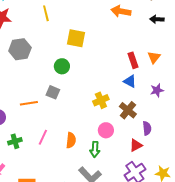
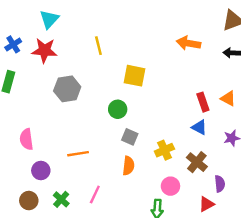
orange triangle: (154, 57) -> (228, 98), turned -40
gray square: (53, 92) -> (130, 137), moved
orange semicircle: (71, 140) -> (128, 166), moved
green cross: (15, 141) -> (61, 199), turned -32

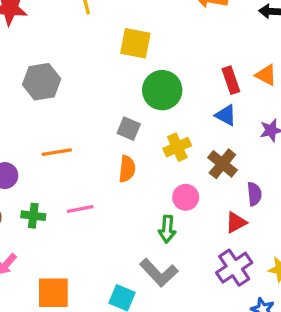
gray hexagon: (67, 89) -> (42, 82), moved
green circle: (118, 109) -> (162, 90), moved, size x1.5
pink line: (95, 195) -> (80, 209), turned 54
green cross: (61, 199) -> (33, 216), turned -35

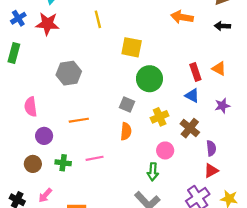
red triangle: (236, 222) -> (211, 171), moved

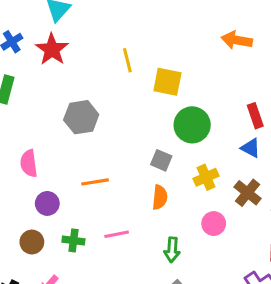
yellow line: (98, 19) -> (127, 60), moved
red star: (47, 24) -> (52, 49), turned 30
green arrow: (153, 172) -> (172, 250), moved

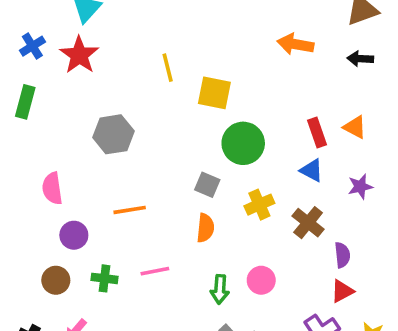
pink circle: (214, 224) -> (261, 280), moved

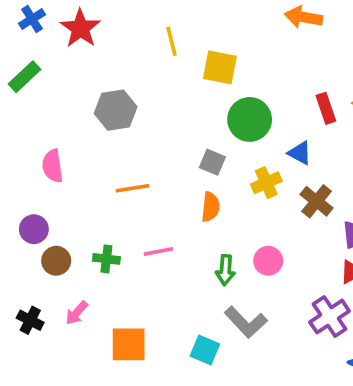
green rectangle: (25, 102) -> (25, 77), turned 32
blue triangle: (312, 170) -> (300, 153), moved
purple circle: (74, 235) -> (34, 229), moved

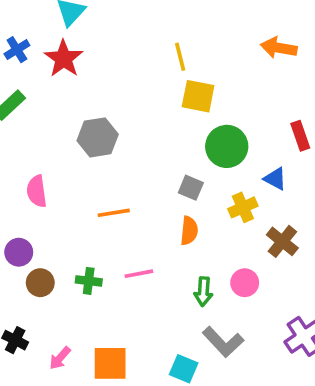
yellow line: (171, 41) -> (180, 57), moved
brown cross: (317, 201) -> (282, 241), moved
pink arrow: (77, 313) -> (60, 358), moved

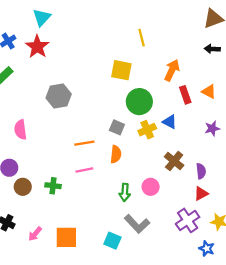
orange arrow: (279, 48) -> (172, 70), moved, turned 105
yellow line: (180, 57) -> (142, 38), moved
yellow cross: (243, 207) -> (147, 130), moved
orange line: (114, 213) -> (84, 143), moved
pink line: (139, 274) -> (84, 170), moved

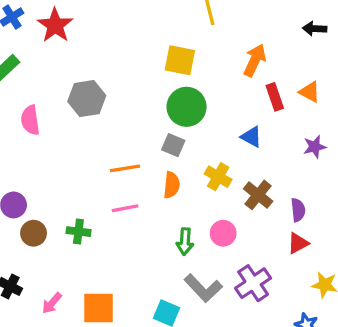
green circle: (139, 102) -> (187, 107), moved
pink semicircle: (20, 130) -> (30, 120), moved
yellow cross: (147, 130) -> (218, 177), moved, turned -36
purple cross: (188, 220) -> (253, 283), moved

